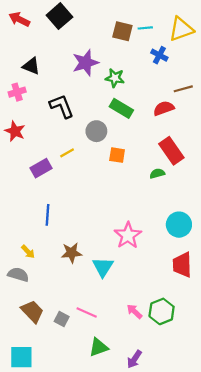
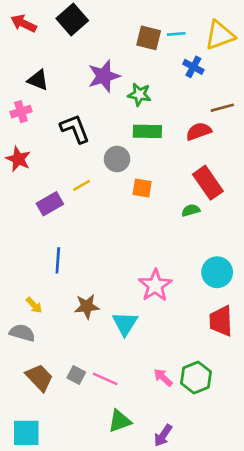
green rectangle: (121, 108) -> (147, 131), turned -30
gray square: (62, 319) -> (76, 375), moved

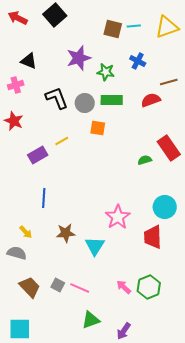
blue cross: (193, 67) -> (138, 61), moved
gray circle: (117, 159) -> (85, 103), moved
red rectangle: (208, 183) -> (169, 148), moved
orange square: (142, 188) -> (98, 128), moved
red trapezoid: (221, 321) -> (153, 237), moved

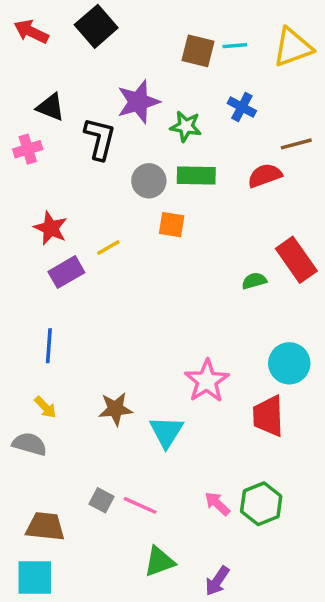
black L-shape: (57, 98) -> (100, 139), moved, turned 35
red star: (14, 121) -> (51, 228), moved
blue line: (44, 198) -> (49, 346), moved
brown trapezoid: (30, 287) -> (45, 527), moved, turned -40

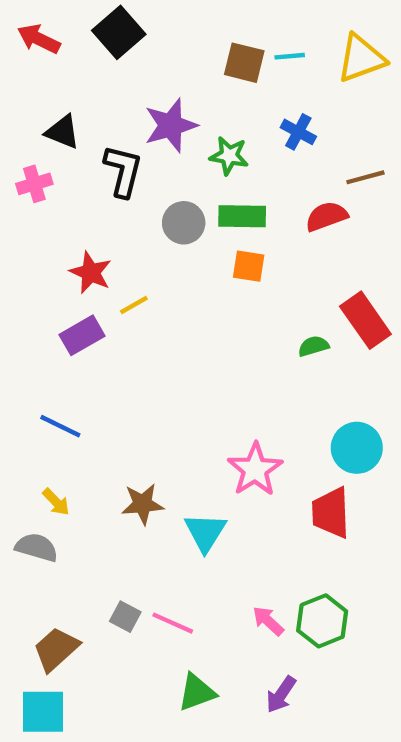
orange square: (172, 225) -> (249, 266), moved
red star: (51, 228) -> (91, 273), moved
blue line: (49, 346) -> (60, 426), turned -68
brown trapezoid: (45, 527) -> (56, 649), turned -48
purple arrow: (217, 581) -> (281, 694), moved

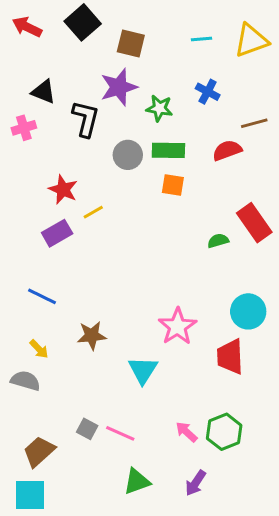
brown square: (244, 63) -> (131, 44), moved
brown star: (143, 504) -> (92, 336), moved

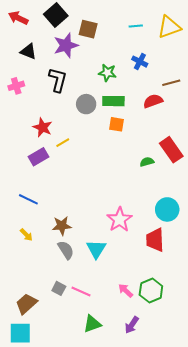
purple star: (119, 87) -> (66, 45), moved
black triangle: (43, 92) -> (28, 51), moved
gray semicircle: (25, 381) -> (66, 250), moved, turned 42

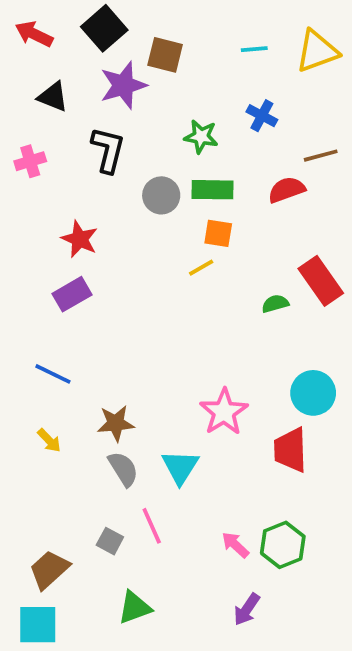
yellow line: (63, 143) -> (201, 268), moved
pink line: (81, 292) -> (152, 526), moved, turned 42
green triangle: (92, 324) -> (135, 608), moved

